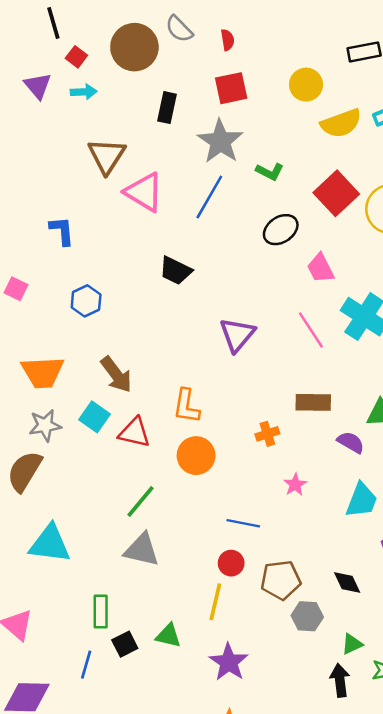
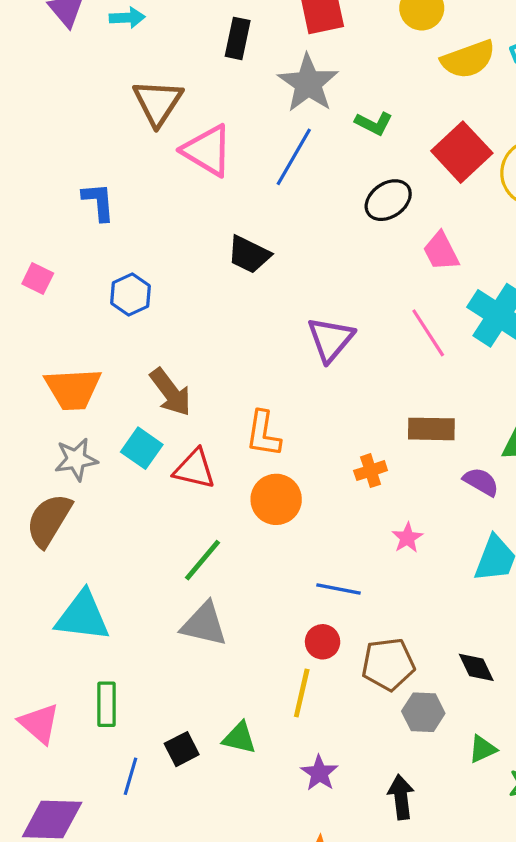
green rectangle: (101, 611) -> (106, 704), moved
purple star: (229, 662) -> (319, 773), size x0.7
black arrow: (340, 680) -> (401, 797), moved

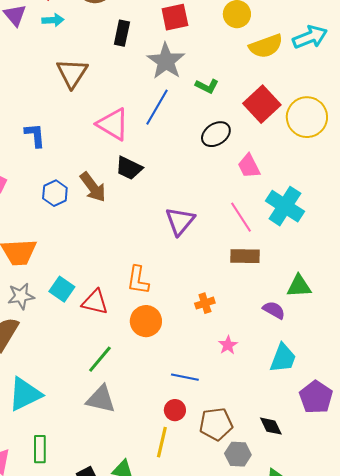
pink triangle: (207, 150) -> (113, 124), moved
brown arrow: (171, 392) -> (93, 187), moved
brown rectangle: (431, 429) -> (245, 256), moved
cyan triangle: (82, 616) -> (25, 394), turned -33

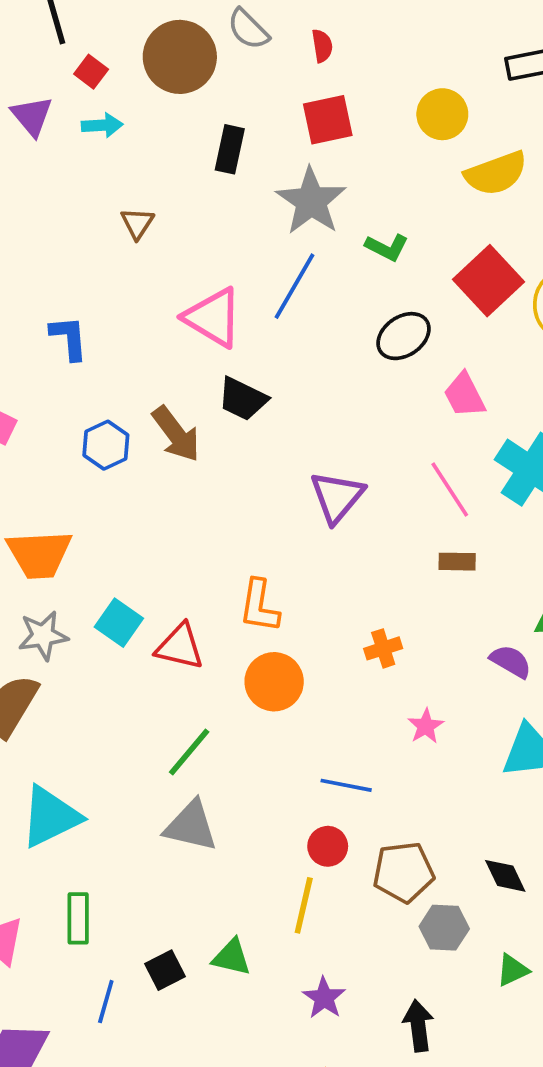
brown triangle: (72, 73) -> (137, 223), size x0.6
brown rectangle: (245, 256) -> (457, 562), size x0.7

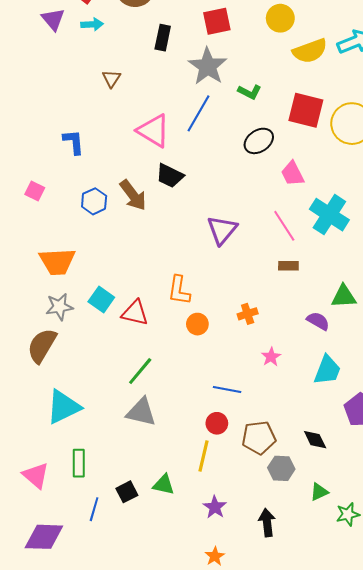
red square: (489, 281) -> (306, 110), turned -33
orange circle: (274, 682) -> (197, 324), moved, size x0.7

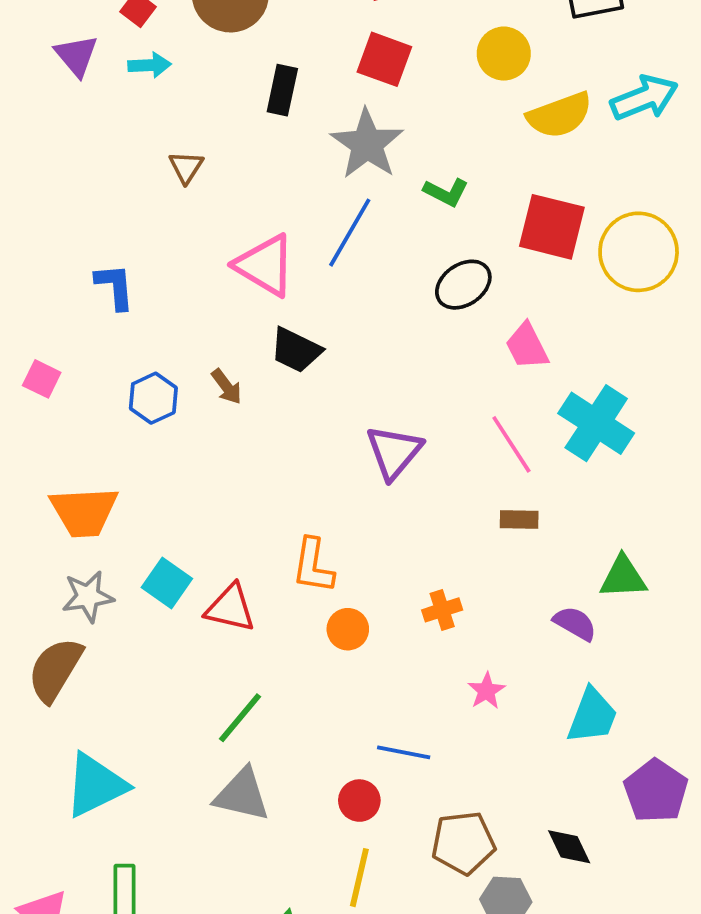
red square: (217, 21) -> (384, 59), turned 32
brown arrow: (133, 195) -> (227, 387), size x0.6
red circle: (217, 423) -> (359, 801), moved

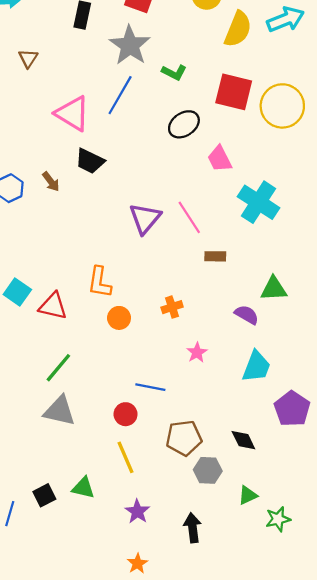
yellow semicircle: (560, 115) -> (238, 29), turned -48
pink line: (511, 444) -> (189, 217), moved
yellow line: (359, 878) -> (126, 457), turned -36

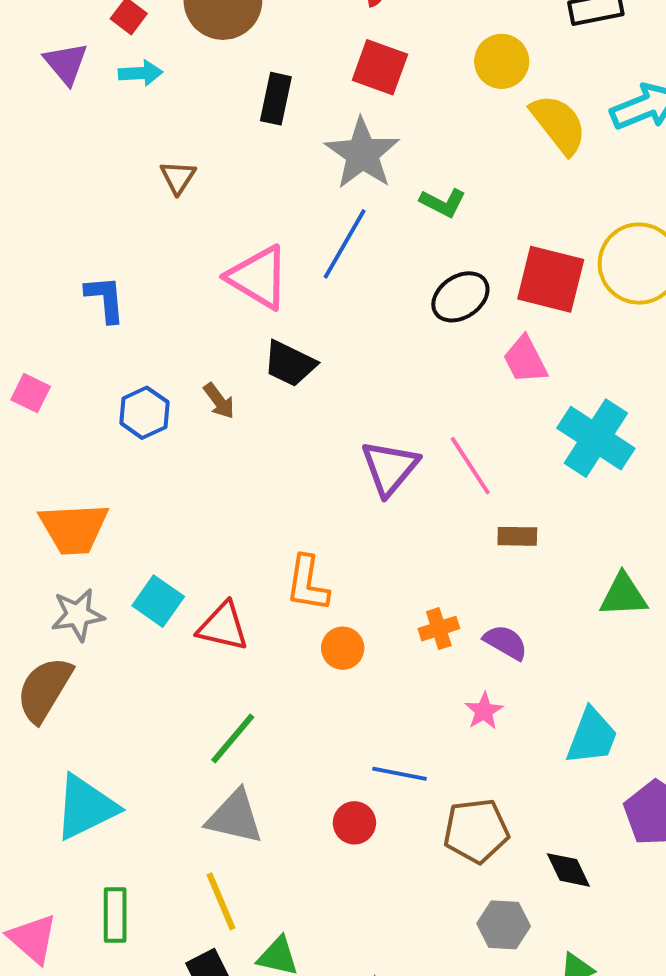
yellow semicircle: (238, 29) -> (559, 124), turned -60
red square: (234, 92) -> (551, 279), moved
purple semicircle: (247, 315) -> (506, 642), moved
brown pentagon: (184, 438) -> (476, 831), moved
yellow line: (126, 457) -> (221, 901), moved

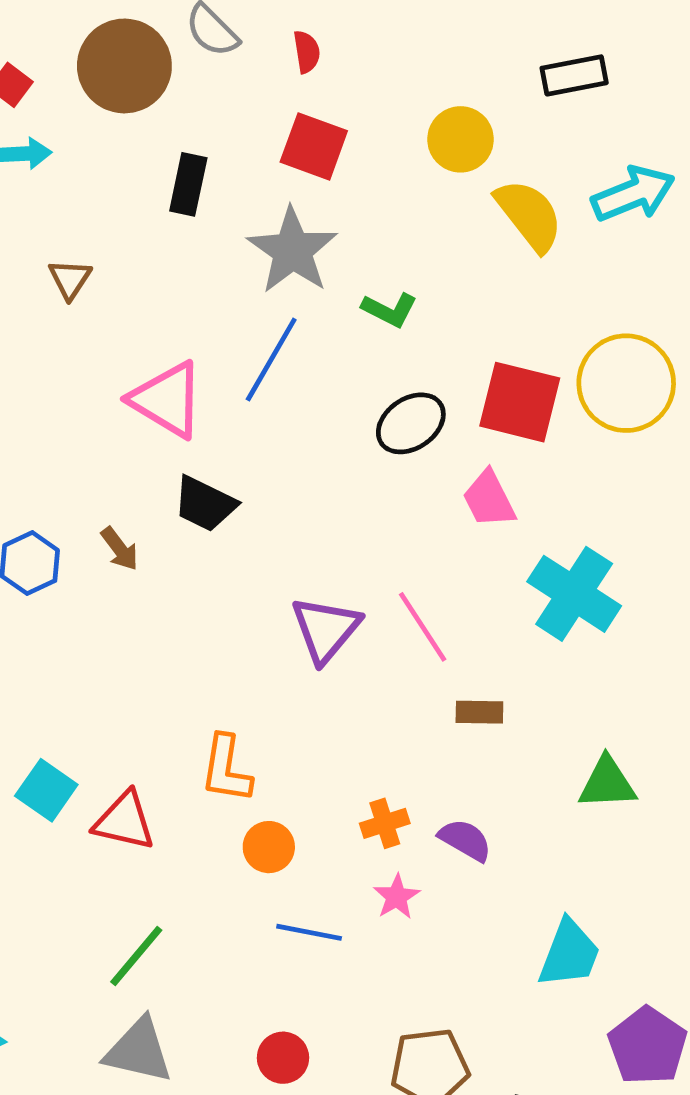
pink star: (484, 711) -> (397, 897), moved
blue line: (400, 774) -> (309, 932), moved

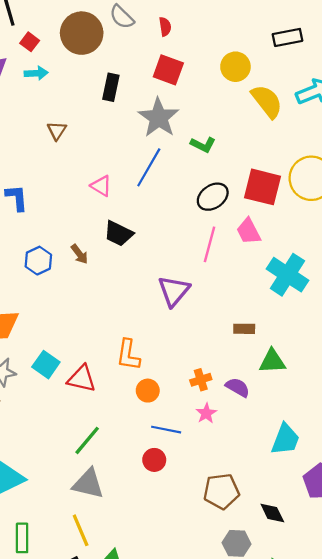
pink triangle: (167, 400) -> (101, 186), size x0.6
pink line: (423, 627) -> (209, 244), moved, turned 48
green triangle: (607, 783) -> (272, 361), moved
red circle: (283, 1058) -> (154, 460), moved

